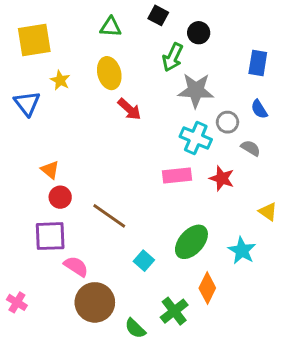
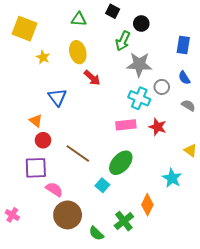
yellow square: (34, 40) -> (25, 29), turned 30
blue triangle: (27, 103) -> (57, 97), moved
gray semicircle: (251, 148) -> (188, 105), moved
green ellipse: (191, 242) -> (121, 163), moved

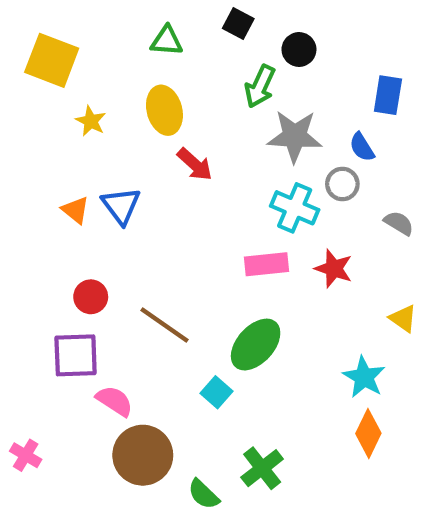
blue semicircle: (184, 78) -> (362, 147), moved
orange triangle: (36, 121) -> (76, 210), moved
orange diamond: (147, 205) -> (368, 433), moved

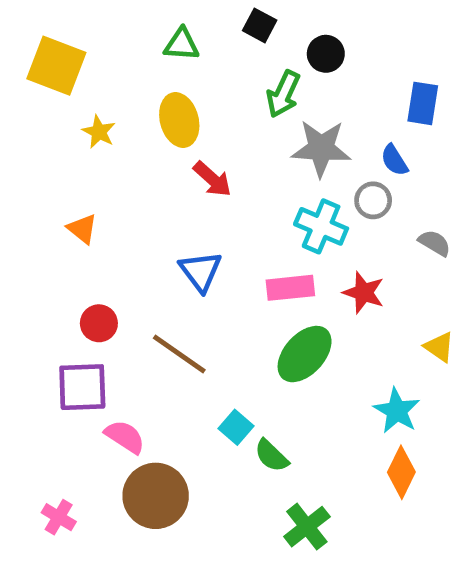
blue triangle: (121, 206) -> (201, 271), moved
green ellipse: (256, 345) -> (305, 354), moved
pink cross: (26, 455) -> (59, 517), moved
green cross: (262, 468) -> (307, 527), moved
green semicircle: (204, 494) -> (271, 456), moved

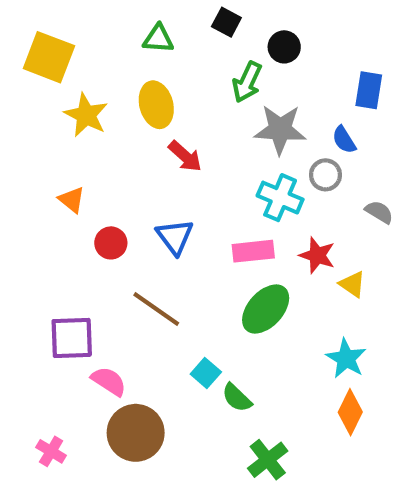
yellow star: (99, 132) -> (86, 115), size x1.5
red circle: (99, 323) -> (111, 243), moved
yellow triangle: (439, 347) -> (352, 284), moved

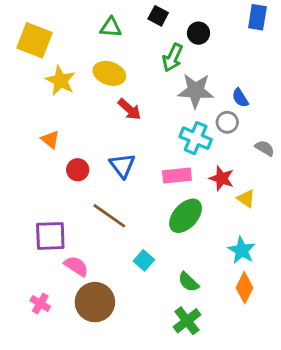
blue rectangle: (369, 90) -> (257, 17), moved
yellow ellipse: (156, 105) -> (109, 73), turned -56
green semicircle: (237, 398) -> (188, 282), moved
pink cross: (51, 451) -> (40, 304), moved

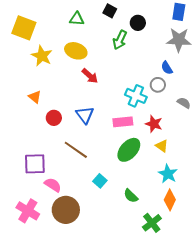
gray star: (196, 91) -> (179, 40), moved
yellow triangle: (246, 199) -> (162, 146), moved
pink cross: (40, 304) -> (28, 211), size x1.6
green cross: (187, 321) -> (152, 223), moved

